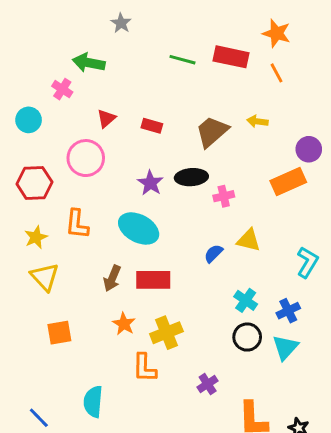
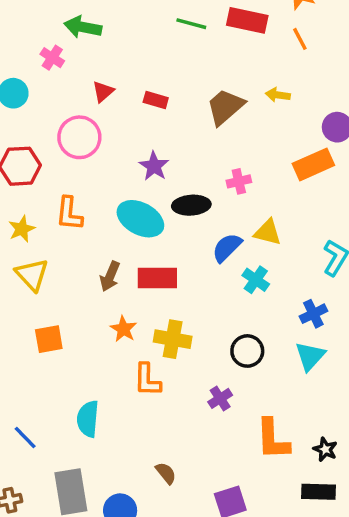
black ellipse: (191, 177) -> (191, 205), moved
blue semicircle: (213, 253) -> (227, 248), size x1.4
cyan cross: (246, 300) -> (256, 280), moved
yellow cross: (166, 333) -> (173, 339), turned 32
black circle: (247, 337) -> (247, 351), moved

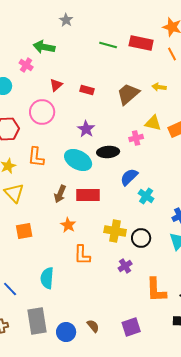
yellow triangle: (268, 232) -> (153, 123), moved
yellow cross: (173, 339) -> (115, 231), moved
brown semicircle: (166, 473) -> (93, 326), moved

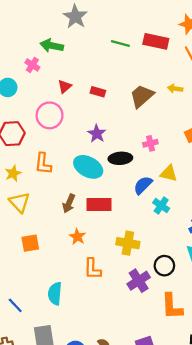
gray star: (66, 20) -> (75, 17), size x1.6
yellow triangle: (153, 123) -> (169, 173), moved
black circle: (141, 238) -> (164, 266), moved
purple cross: (125, 266) -> (139, 281), size x1.5

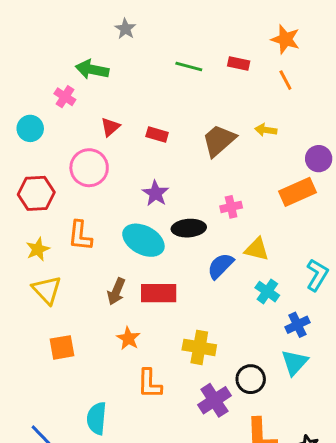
gray star: (75, 17) -> (125, 29), size x0.6
red rectangle: (156, 41) -> (239, 63), size x0.6
cyan cross: (161, 206) -> (267, 292), moved

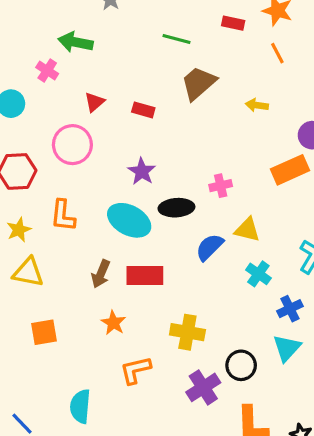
red rectangle: (239, 63) -> (233, 23), moved
brown trapezoid: (219, 141) -> (199, 83), moved
yellow triangle: (47, 290) -> (28, 272), turned -36
orange L-shape: (150, 384) -> (135, 370), turned 76

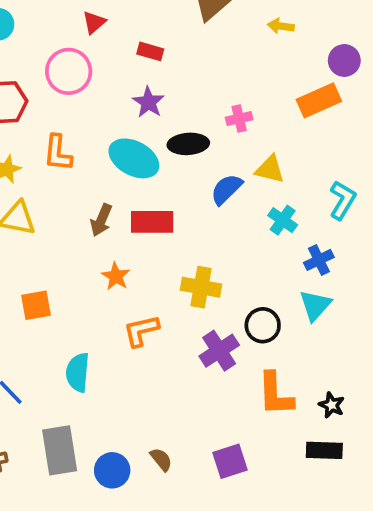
red rectangle: (143, 110) -> (150, 51), moved
orange square: (44, 332) -> (36, 305), moved

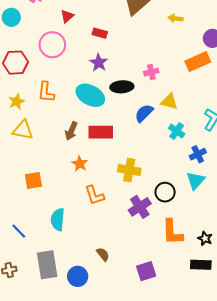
orange L-shape: (141, 331) -> (94, 195), turned -95
brown semicircle: (161, 459) -> (103, 254), moved

